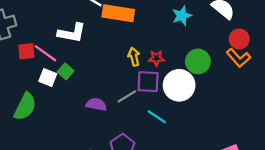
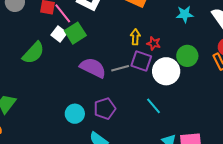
green square: (66, 71) -> (75, 33), size x1.5
purple semicircle: (96, 104) -> (93, 68), size x1.5
cyan line: (157, 117) -> (153, 106), moved

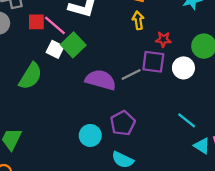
yellow arrow: (135, 37) -> (138, 20), moved
white circle: (166, 71) -> (183, 68), size x0.7
cyan line: (153, 106) -> (187, 120), moved

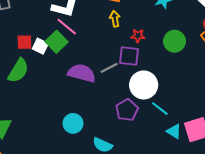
red square: (36, 22) -> (24, 42), moved
pink line: (55, 25) -> (67, 27), moved
white circle: (183, 68) -> (144, 85), moved, size x1.4
purple pentagon: (123, 123) -> (127, 110), moved

